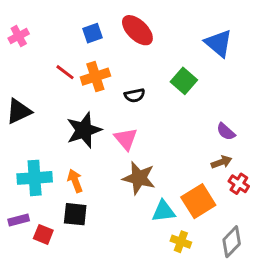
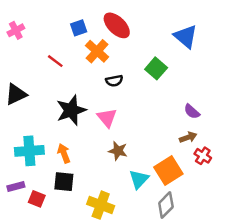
orange cross: (95, 77) -> (97, 51), moved, turned -30
brown star: (139, 178) -> (118, 151), size x0.7
cyan triangle: (164, 211) -> (139, 179), turned -40
yellow cross: (181, 242) -> (101, 205), moved, size x1.5
gray diamond: (232, 242) -> (166, 205), moved

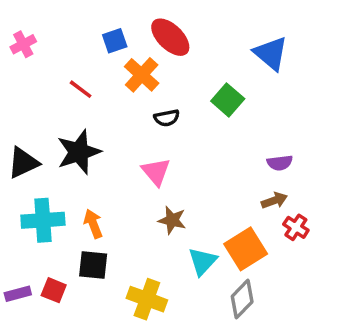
black triangle: (16, 94) -> (23, 163), moved
black star: (71, 110) -> (79, 152), moved
purple semicircle: (192, 112) -> (280, 163), turned -49
purple rectangle: (16, 187) -> (18, 294), moved

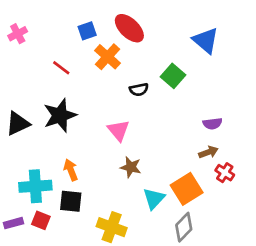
black semicircle: (167, 118) -> (139, 90), moved
cyan cross: (43, 220) -> (35, 186), moved

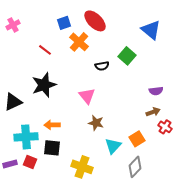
black triangle: (18, 124) -> (13, 102), moved
orange arrow: (71, 170) -> (52, 125), turned -70
orange square: (187, 189) -> (137, 139), size x0.7

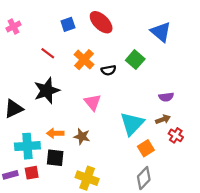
orange cross: (79, 42) -> (84, 60), moved
brown star: (96, 123) -> (82, 136), moved
cyan triangle: (113, 146) -> (132, 124), moved, size x1.4
red square: (30, 162) -> (32, 173), turned -32

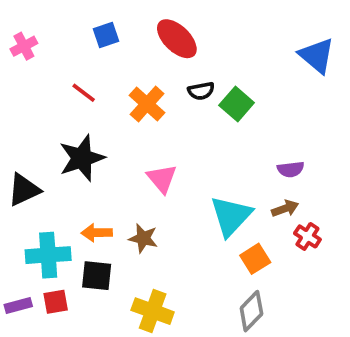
blue square: (68, 24) -> (106, 35), moved
blue triangle: (161, 32) -> (317, 55), moved
black semicircle: (109, 70) -> (201, 91), moved

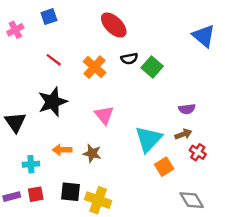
blue square: (106, 35) -> (49, 17), moved
black triangle: (24, 190) -> (15, 122), turned -40
cyan cross: (48, 255) -> (31, 164), size x0.6
black square: (97, 276) -> (71, 192), moved
gray diamond: (251, 311) -> (192, 200), moved, turned -75

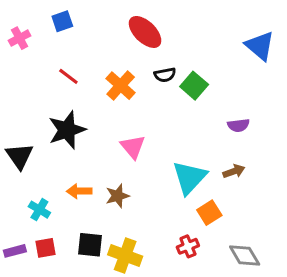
purple semicircle: (187, 109) -> (238, 125), moved
red cross: (198, 152) -> (188, 246), moved, turned 35
brown star: (92, 153) -> (117, 196), turned -30
cyan cross: (31, 164) -> (39, 210), turned 35

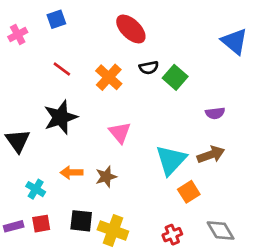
brown arrow: (234, 171) -> (211, 155), size x1.4
red cross: (188, 246) -> (172, 235), moved

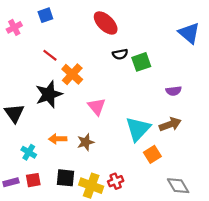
orange cross: (109, 77) -> (72, 74), moved
green square: (175, 77) -> (141, 62), turned 30
red cross: (172, 235) -> (116, 181), moved

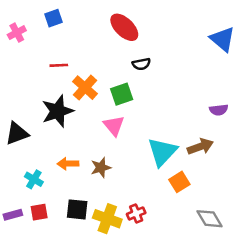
red line: (50, 55) -> (59, 65), turned -40
green square: (141, 62) -> (122, 94), moved
purple semicircle: (174, 91) -> (219, 110), moved
black triangle: (14, 113) -> (17, 133), turned 45

